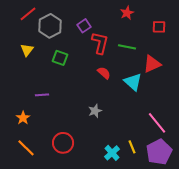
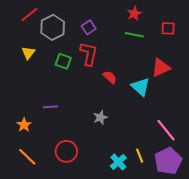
red L-shape: (100, 43) -> (89, 54), moved
green line: (127, 47) -> (134, 35), moved
purple line: (42, 95) -> (51, 107), moved

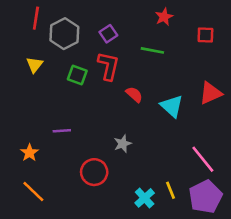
red line: (29, 15) -> (36, 18), turned -42
green line: (134, 35) -> (152, 50), moved
red triangle: (161, 68) -> (211, 93), moved
red circle: (66, 151) -> (94, 172), moved

